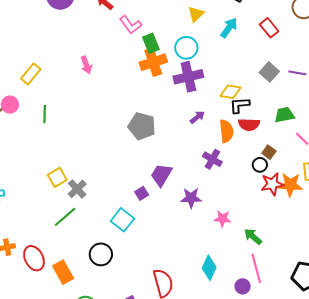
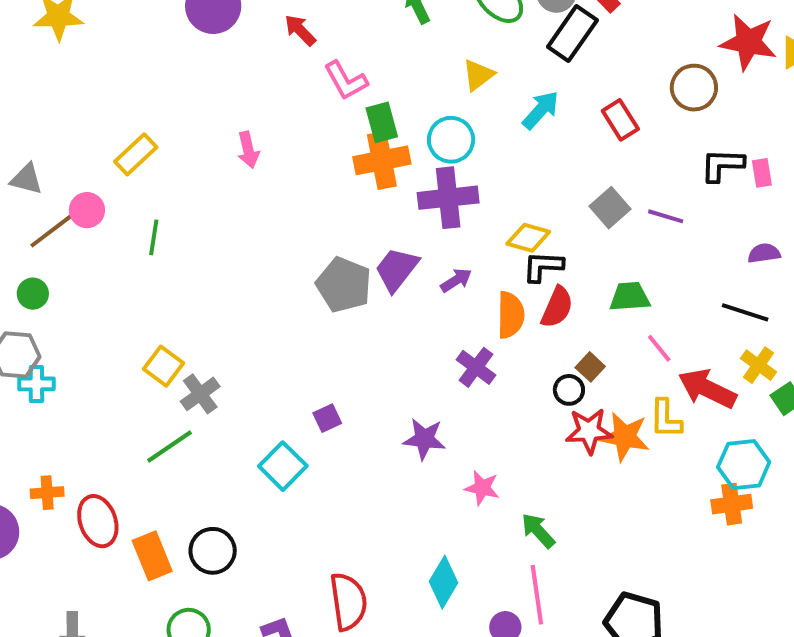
red semicircle: (249, 125) -> (557, 307), turned -75
purple trapezoid: (161, 175) -> (397, 269), moved
yellow square: (57, 177) -> (163, 366), turned -30
black circle: (101, 254) -> (213, 551), moved

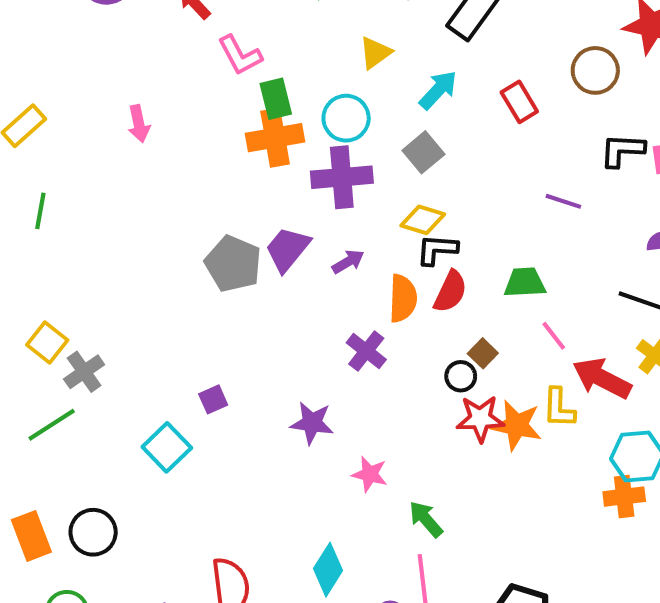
gray square: (610, 208) -> (423, 152), moved

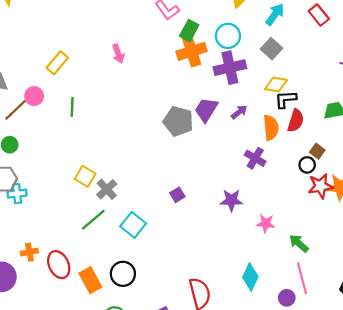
green rectangle: (276, 99) -> (189, 31), turned 50
cyan square: (167, 447) -> (133, 225), moved

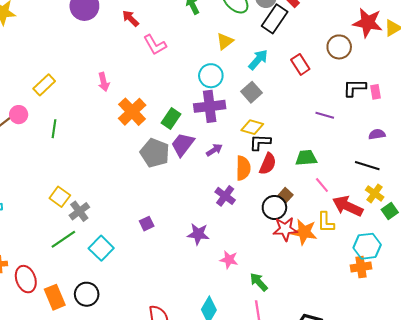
green rectangle: (189, 31) -> (171, 119), moved
orange cross: (192, 51) -> (132, 112), moved, turned -32
black circle: (307, 165) -> (274, 207), size x1.5

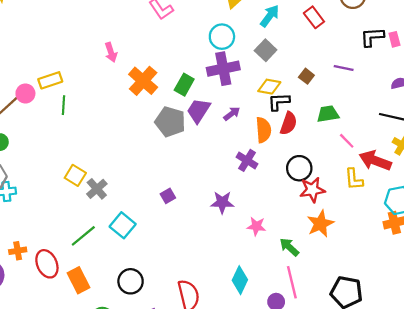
yellow rectangle: (44, 85) -> (50, 80), moved, turned 30
brown square: (286, 195) -> (306, 76), moved
orange star: (304, 232) -> (320, 224), moved, turned -30
green line: (63, 239) -> (83, 236), moved
black circle: (87, 294) -> (131, 281), moved

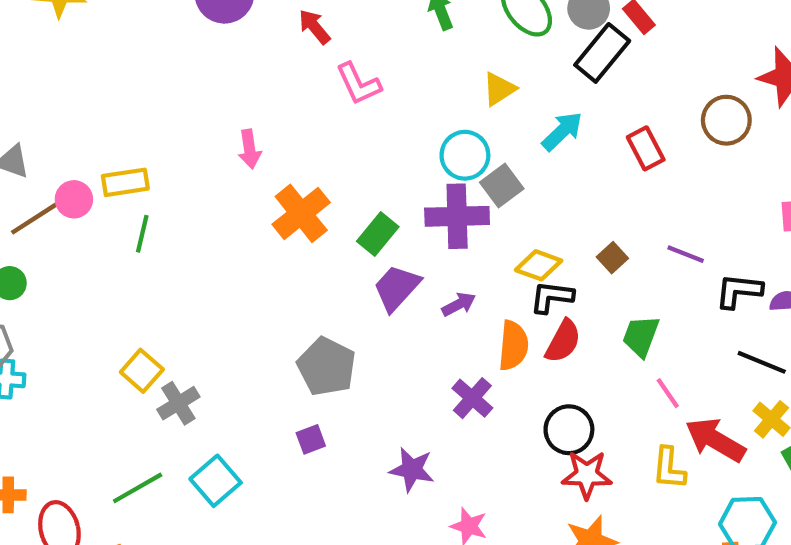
black L-shape: (372, 37) -> (739, 291), moved
gray square: (266, 50) -> (502, 186), moved
green trapezoid: (328, 114) -> (641, 336), turned -70
gray pentagon: (170, 122) -> (327, 367), moved

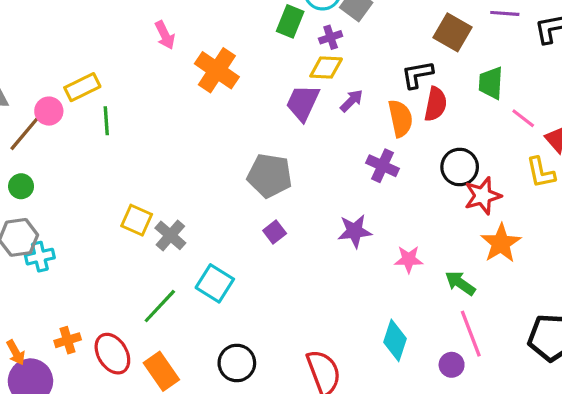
purple cross: (457, 216) -> (331, 37), size x0.5
green rectangle: (378, 234) -> (290, 21), moved
brown square: (612, 258) -> (453, 32), size x1.6
yellow diamond: (539, 265) -> (326, 68), moved

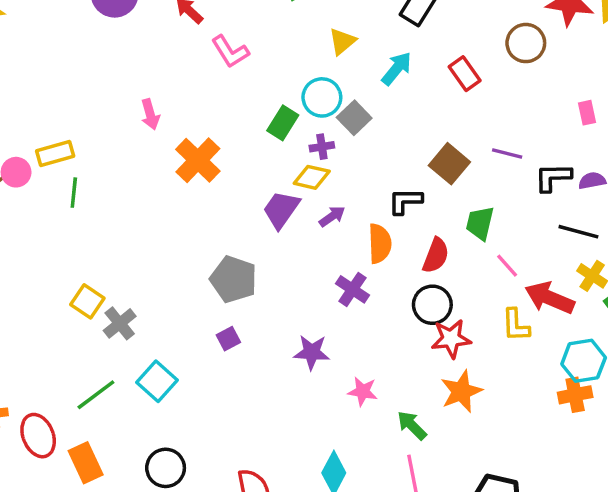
red semicircle: (436, 104) -> (436, 255), moved

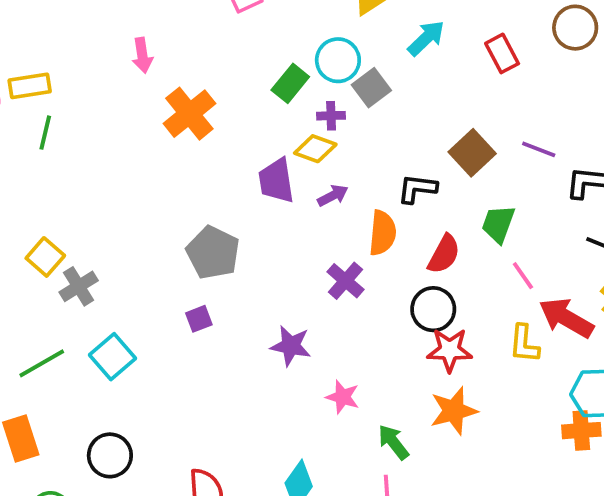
purple trapezoid: (281, 210) -> (276, 181), turned -51

